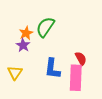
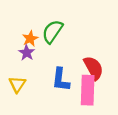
red semicircle: (81, 58) -> (93, 68), size x1.5

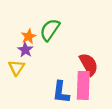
blue L-shape: (61, 80) -> (61, 92), moved
yellow triangle: (17, 84) -> (16, 68), moved

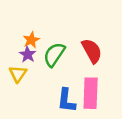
green semicircle: (50, 30) -> (54, 54), moved
red semicircle: (89, 64) -> (92, 51), moved

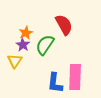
red semicircle: (92, 51) -> (64, 25), moved

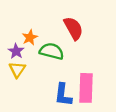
purple star: (23, 45) -> (16, 51), moved
green semicircle: (45, 45) -> (52, 51), turned 70

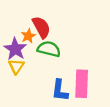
red semicircle: (73, 28) -> (41, 27), moved
purple star: (16, 51) -> (15, 49), size x1.5

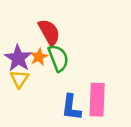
orange star: (28, 36) -> (39, 57), moved
green semicircle: (49, 49) -> (58, 58), turned 55

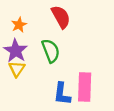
red semicircle: (49, 32) -> (61, 17), moved
orange star: (39, 57) -> (19, 25), moved

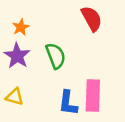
red semicircle: (61, 17) -> (92, 19), moved
yellow triangle: (17, 69) -> (15, 97), moved, turned -48

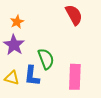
green semicircle: (56, 56) -> (46, 59), moved
blue L-shape: (68, 103) -> (32, 76), moved

